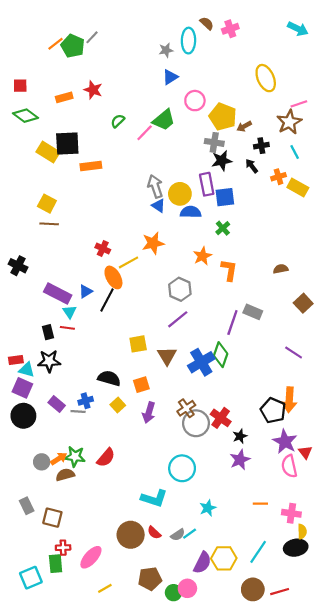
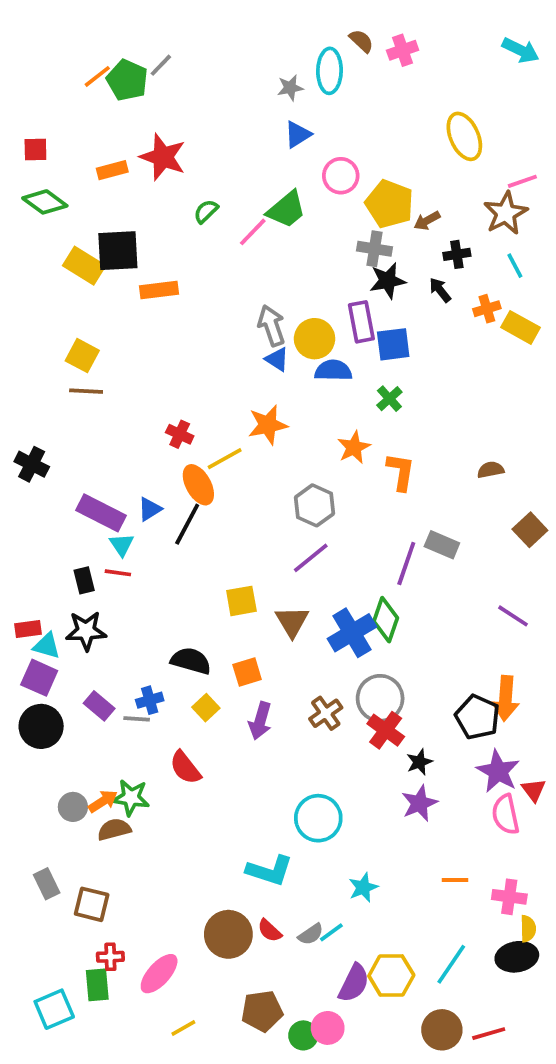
red star: (93, 90) -> (163, 157), size x1.4
gray circle: (196, 423) -> (380, 698), moved
red semicircle: (106, 458) -> (185, 768), moved, turned 102

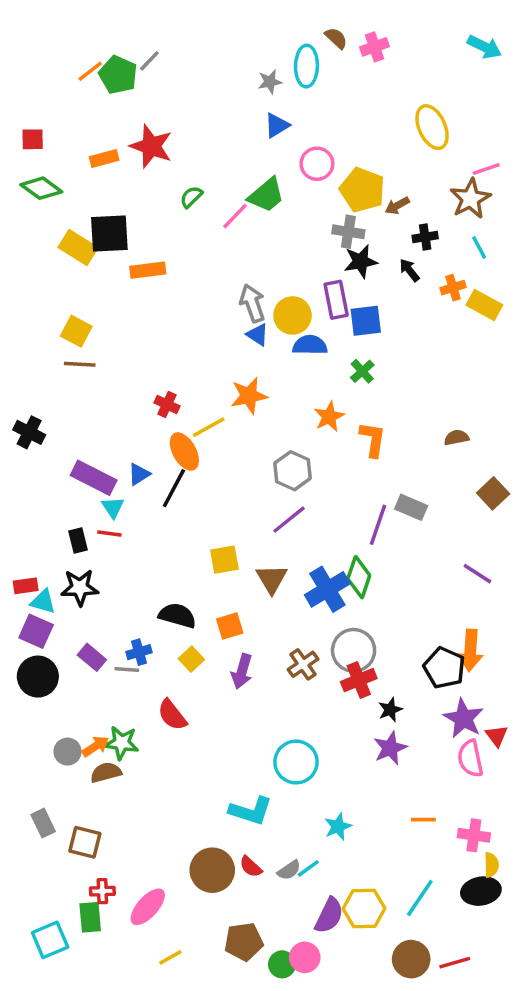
red cross: (386, 730) -> (359, 680), turned 32

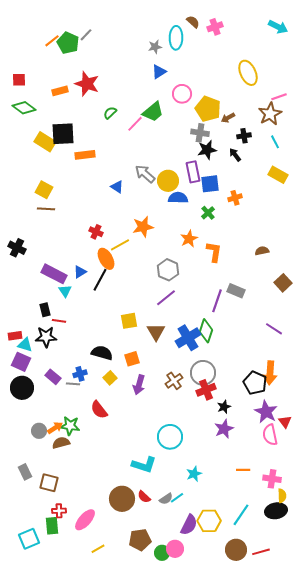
orange cross: (453, 288) -> (235, 198), moved
gray arrow: (252, 303) -> (145, 174), turned -30
blue triangle: (258, 335) -> (117, 187), moved
red line: (109, 534) -> (59, 321), moved

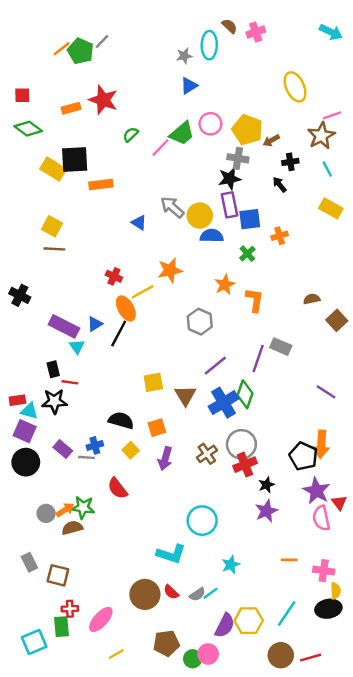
pink circle: (182, 94) -> (210, 124), moved
black star: (207, 150) -> (230, 179), moved
brown square: (283, 283) -> (337, 320), moved
purple line: (166, 298) -> (215, 366), moved

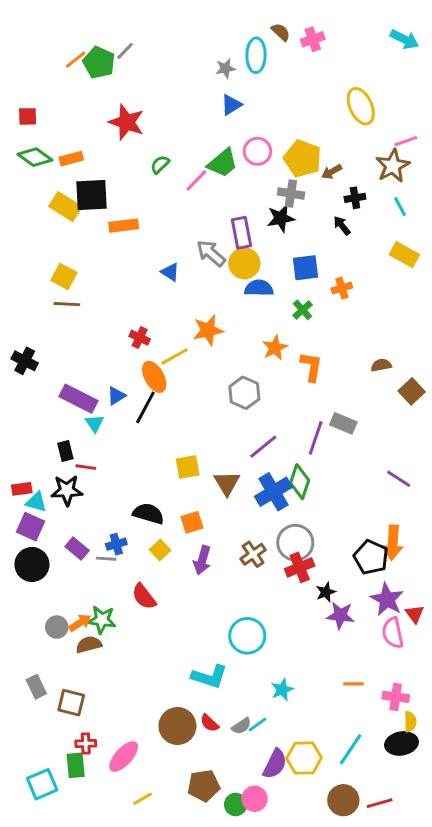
orange rectangle: (71, 108) -> (71, 159), moved
purple rectangle: (230, 205) -> (241, 233), moved
purple star: (266, 511) -> (340, 615), moved, turned 30

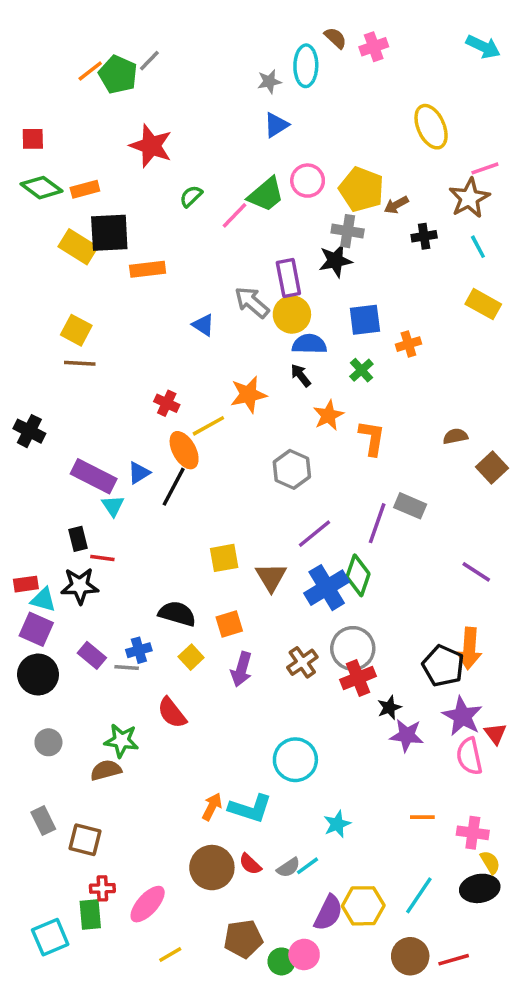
black arrow: (342, 226) -> (301, 375), moved
orange arrow: (80, 623) -> (212, 807), moved, turned -30
gray circle: (57, 627) -> (48, 742), moved
yellow semicircle: (410, 722) -> (490, 862), turned -30

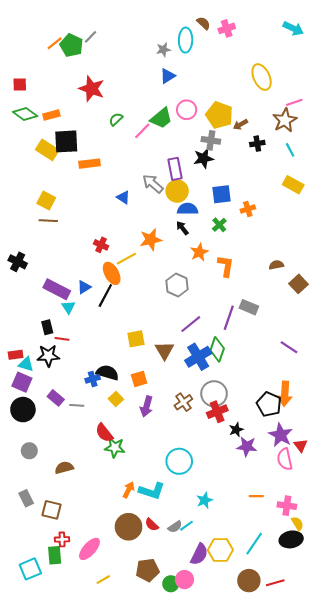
blue cross: (139, 650) -> (93, 379), moved
green star: (121, 741) -> (115, 448), moved

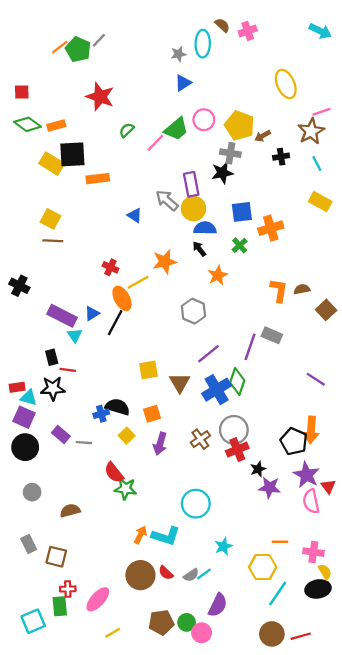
orange cross: (248, 209) -> (271, 228), size x1.5
orange L-shape: (226, 266) -> (279, 290), moved
yellow hexagon: (220, 550) -> (263, 567), moved
green circle: (171, 584) -> (187, 622), moved

